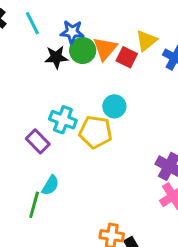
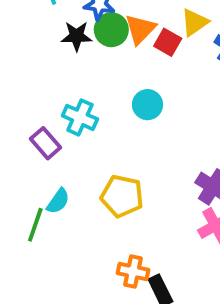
yellow pentagon: (96, 132) -> (122, 196), moved

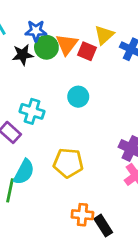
cyan semicircle: (58, 201) -> (24, 172), size x1.4

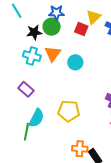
blue star: (36, 31) -> (56, 13), moved
orange triangle: (67, 44) -> (53, 54), moved
cyan cross: (32, 111) -> (32, 56), moved

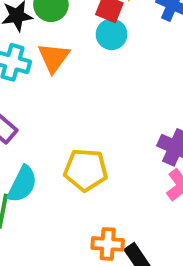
cyan circle: (75, 62) -> (112, 34), moved

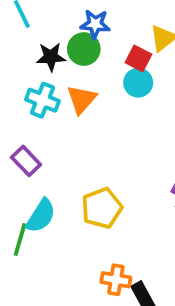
yellow pentagon: (86, 170) -> (102, 208), turned -30

